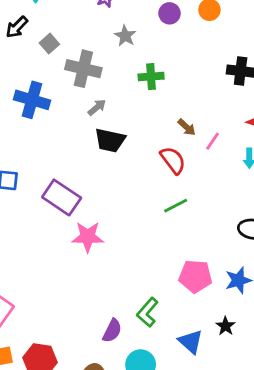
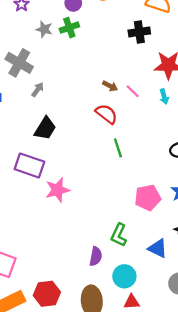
gray cross: (83, 69) -> (19, 63), turned 32
green cross: (151, 77) -> (69, 28), moved
black trapezoid: (110, 140) -> (45, 128), moved, turned -55
pink line: (213, 141) -> (133, 91), turned -64
green line: (176, 206) -> (118, 148), turned -66

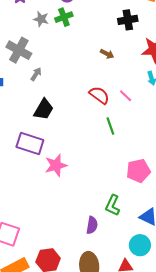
brown arrow: (110, 86) -> (107, 54), moved
pink line: (133, 91) -> (126, 96), moved
cyan circle: (124, 276) -> (140, 245), moved

